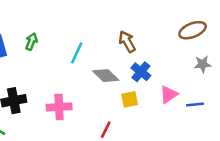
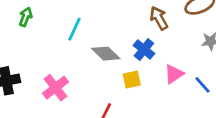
brown arrow: (127, 42) -> (159, 18), moved
blue line: (195, 104) -> (202, 85), turned 54
pink cross: (59, 107) -> (55, 88), turned -35

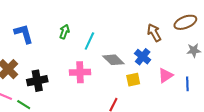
green arrow: (26, 17) -> (64, 32), moved
blue line: (202, 85) -> (187, 84), turned 40
pink cross: (55, 88) -> (80, 72), moved, turned 36

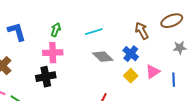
cyan line: (89, 41) -> (94, 32), moved, turned 48
pink cross: (80, 72) -> (53, 53), moved
yellow square: (133, 80) -> (131, 76), moved, turned -32
black cross: (37, 81) -> (46, 77), moved

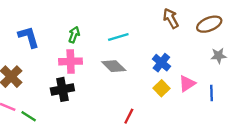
brown arrow: (142, 31) -> (171, 18), moved
gray diamond: (103, 57) -> (114, 66), moved

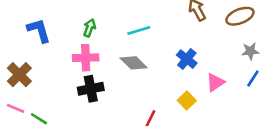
yellow square: (161, 88) -> (187, 101), moved
black cross: (62, 89) -> (91, 89), moved
blue line: (212, 93) -> (253, 78), moved, turned 35

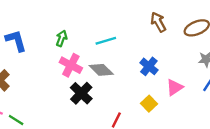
pink cross: (86, 58) -> (71, 65), moved, turned 30
black cross: (91, 89) -> (81, 93), moved, turned -35

